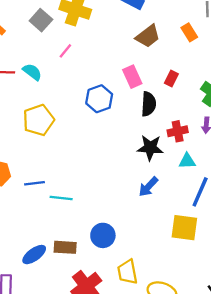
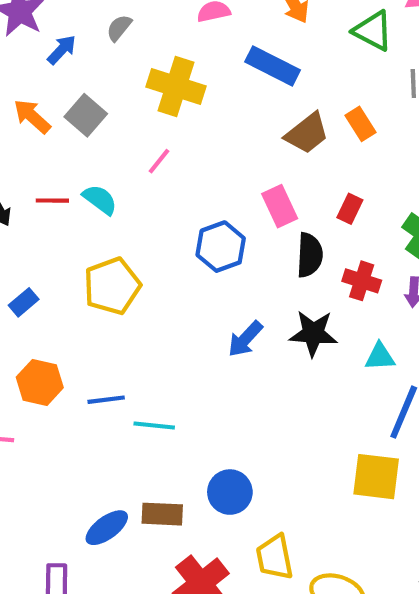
gray square: (41, 20) -> (86, 115), moved
orange rectangle: (189, 32) -> (360, 124), moved
red cross: (178, 131) -> (362, 281), moved, turned 30
blue arrow: (148, 187) -> (245, 339), moved

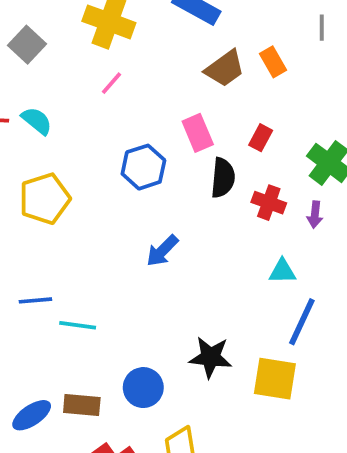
pink line: (159, 161) -> (112, 83), moved
black star: (313, 333) -> (210, 357), moved

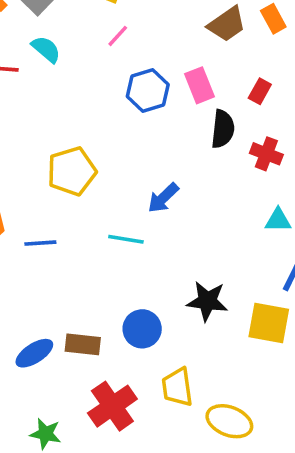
cyan semicircle: (37, 121) -> (46, 49), moved
blue hexagon: (143, 167) -> (148, 90), moved
yellow pentagon: (45, 199) -> (72, 171), moved
cyan line: (78, 325) -> (126, 239), moved

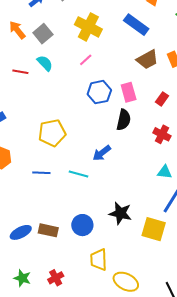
black semicircle: (223, 129) -> (124, 120), moved
blue line: (40, 243) -> (41, 173), moved
red cross: (112, 406) -> (56, 278), moved, size x0.6

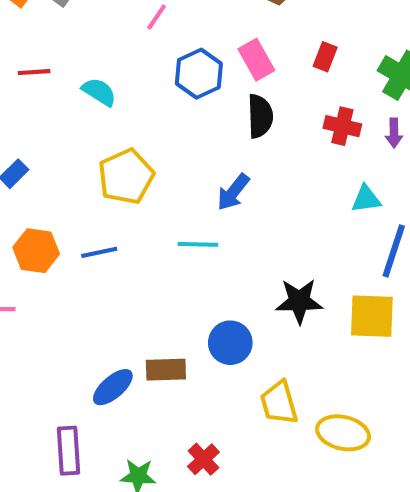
cyan semicircle: (45, 63) -> (99, 92), moved
blue line: (41, 173) -> (99, 252), moved

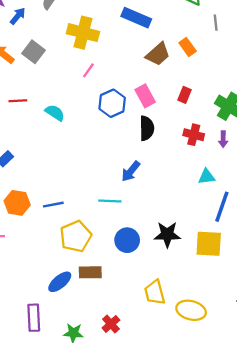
yellow pentagon: (126, 177) -> (76, 236), moved
blue circle: (230, 343) -> (127, 240), moved

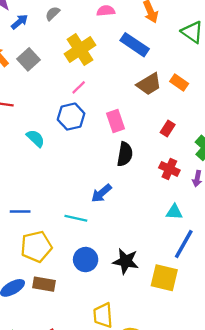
yellow cross: (83, 33) -> (80, 50), turned 32
orange rectangle: (188, 47) -> (179, 82), turned -30
pink rectangle: (145, 96) -> (115, 121), moved
blue hexagon: (112, 103) -> (71, 117), moved
cyan semicircle: (55, 113) -> (36, 138), moved

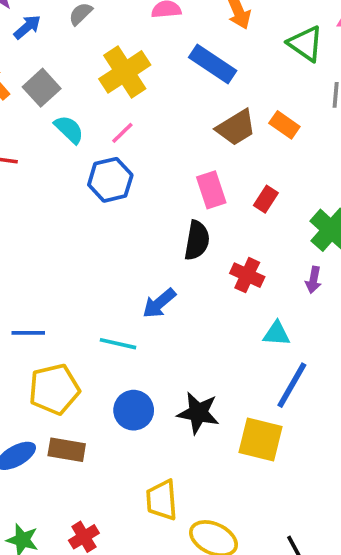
pink rectangle: (115, 121) -> (211, 190), moved
cyan semicircle: (36, 138) -> (69, 129), moved
red cross: (169, 169) -> (247, 275), moved

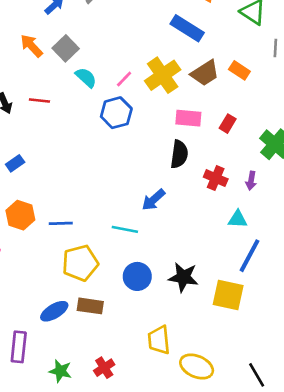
yellow cross: (125, 72) -> (163, 75), moved
pink rectangle: (211, 190) -> (188, 118), turned -65
purple arrow: (313, 280) -> (251, 181), moved

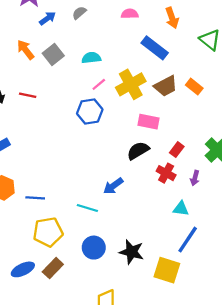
cyan semicircle: (86, 78) -> (91, 58), moved, turned -54
red rectangle: (228, 124) -> (177, 150), moved
black semicircle: (179, 154) -> (138, 151), turned -135
brown rectangle: (90, 306) -> (53, 268), turned -60

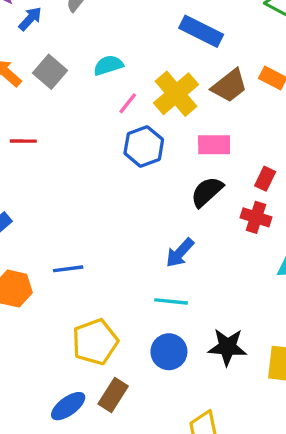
blue hexagon: (90, 111) -> (144, 146), moved
blue line: (35, 198) -> (68, 269), moved
cyan line: (87, 208) -> (171, 301), moved

